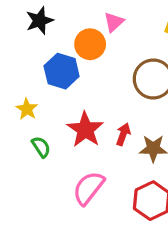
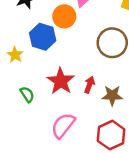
yellow star: (27, 109) -> (15, 55), moved

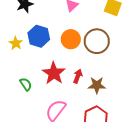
orange circle: (64, 16) -> (71, 39), moved
yellow star: (15, 55) -> (16, 43), moved

